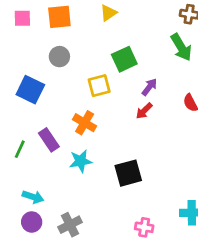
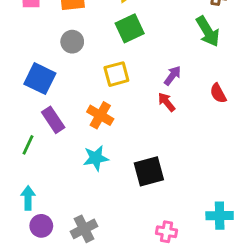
green square: (124, 59) -> (130, 28), moved
red arrow: (144, 111) -> (167, 102), turned 96
purple rectangle: (49, 140) -> (53, 120), moved
cyan arrow: (33, 197) -> (28, 198), moved, turned -108

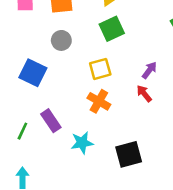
orange cross: (100, 115) -> (99, 101), moved
purple rectangle: (53, 120) -> (51, 121), moved

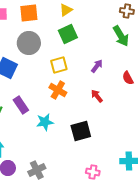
gray circle: (61, 40) -> (29, 43), size x1.5
red arrow: (144, 94) -> (97, 96), moved

